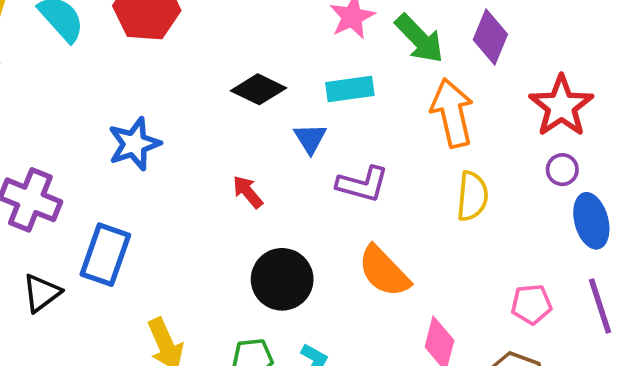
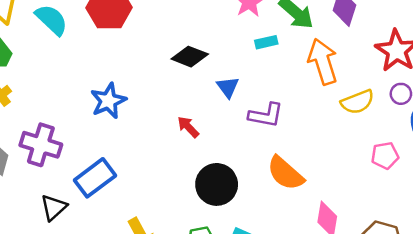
cyan rectangle: (350, 89) -> (266, 42), moved, size x0.7
yellow semicircle: (472, 196) -> (358, 102), moved, turned 68
blue rectangle: (105, 255) -> (95, 178), turned 39
pink pentagon: (531, 304) -> (385, 156), moved

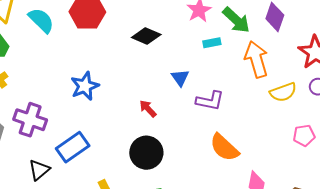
black diamond: (190, 57) -> (146, 36), moved
black circle: (217, 184) -> (146, 153), moved

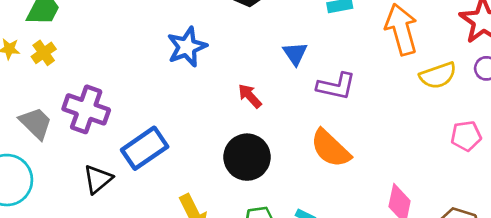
blue star: (85, 86) -> (187, 47), moved
orange semicircle: (224, 147) -> (330, 148), moved

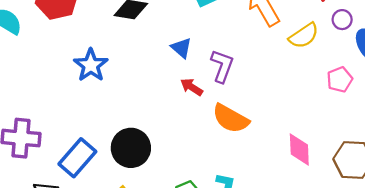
purple L-shape: (336, 86) -> (222, 66), turned -68
red arrow: (250, 96) -> (192, 87), moved
black circle: (247, 157) -> (131, 148), moved

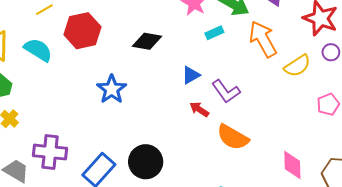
blue triangle: (181, 48) -> (191, 75), turned 48
purple L-shape: (222, 66) -> (226, 91), turned 124

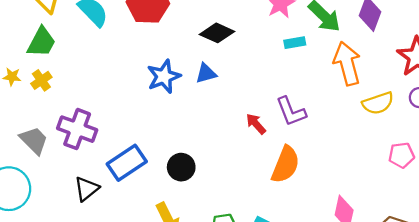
blue triangle: (191, 75) -> (206, 73), moved
orange semicircle: (233, 137) -> (286, 165), turned -112
black circle: (146, 162) -> (181, 167), size x0.7

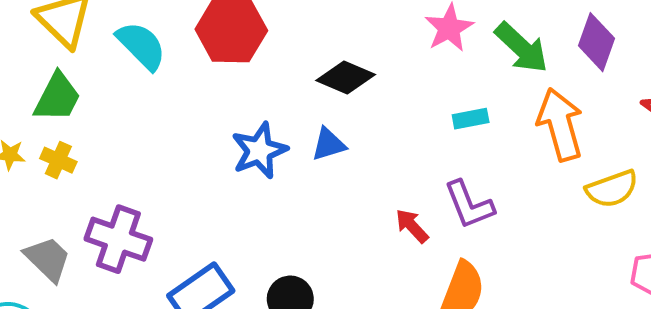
cyan rectangle: (295, 43) -> (471, 119), moved
yellow cross: (41, 80) -> (58, 160), turned -30

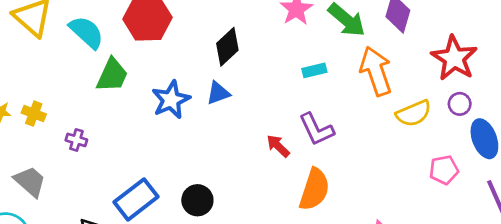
black diamond: (346, 78) -> (227, 47), turned -63
green trapezoid: (57, 97) -> (112, 75), moved
purple cross: (118, 239) -> (76, 140), moved, size x0.5

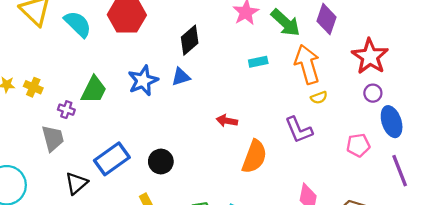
green trapezoid: (112, 75) -> (94, 90), moved
yellow semicircle: (414, 113) -> (319, 98), moved, size x0.6
purple L-shape: (316, 129) -> (299, 130), moved
red arrow: (278, 146) -> (227, 121), turned -36
gray trapezoid: (30, 182) -> (53, 138), moved, turned 32

